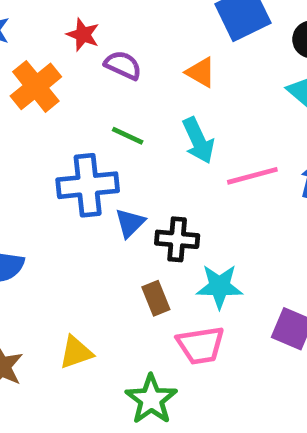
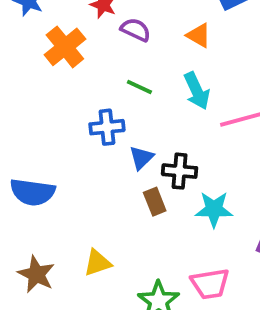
blue cross: (88, 185) -> (107, 127), size x0.7
brown rectangle: (156, 298) -> (155, 202), moved
pink trapezoid: (201, 345) -> (210, 284), moved

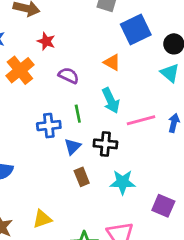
purple semicircle: (136, 30) -> (69, 76), moved
green line: (139, 87) -> (78, 114), moved, turned 54
black cross: (180, 171) -> (105, 144), moved

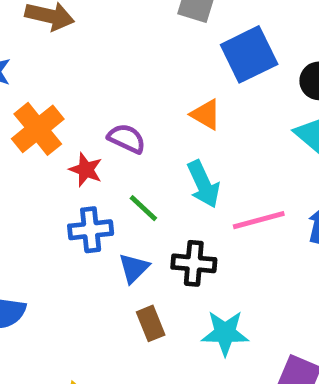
red star: (46, 41) -> (86, 170), moved
green line: (78, 114) -> (143, 208), turned -36

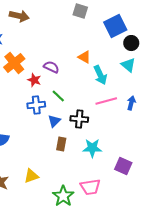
blue square: (249, 54) -> (115, 26), moved
cyan arrow: (203, 184) -> (100, 75), moved
brown rectangle: (151, 323) -> (61, 144), turned 32

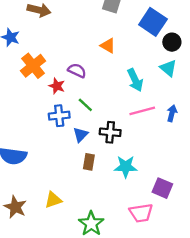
blue square: (115, 26) -> (153, 22), turned -30
orange triangle: (84, 57) -> (108, 46), moved
pink trapezoid: (90, 187) -> (141, 213), moved

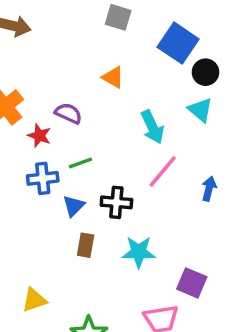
green line: (85, 105) -> (80, 163), turned -63
pink line: (142, 111) -> (163, 172), turned -35
blue arrow: (172, 113) -> (209, 189), moved

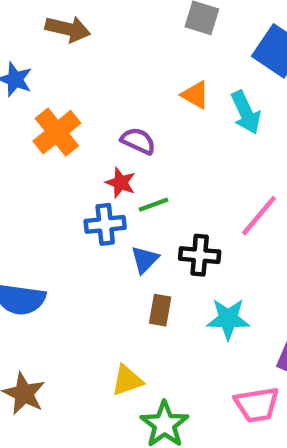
cyan arrow: (152, 127) -> (246, 112), moved
red star: (39, 136) -> (121, 183), moved
yellow triangle: (34, 300) -> (127, 380), moved

